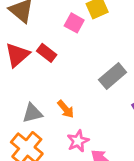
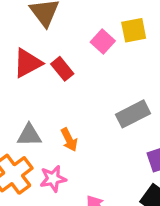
pink star: (78, 141) -> (53, 179), moved

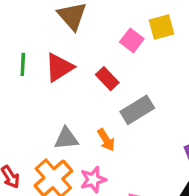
red rectangle: (62, 69) -> (107, 79), moved
gray rectangle: (133, 114) -> (137, 110), moved

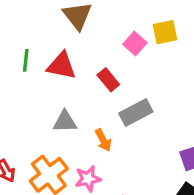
red triangle: (59, 67) -> (61, 66), turned 40
gray triangle: (66, 138) -> (65, 122), moved

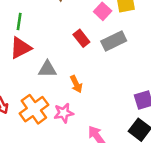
red triangle: (61, 66) -> (20, 48), moved, turned -40
gray rectangle: (136, 112) -> (114, 41), moved

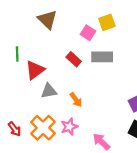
gray rectangle: (114, 41) -> (102, 57), turned 35
red triangle: (20, 48) -> (35, 70), moved

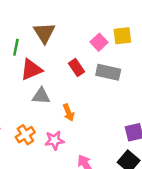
brown triangle: (47, 20) -> (44, 33), moved
orange cross: (43, 128) -> (25, 135), size x0.7

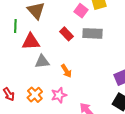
red triangle: (31, 70) -> (31, 42), turned 30

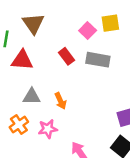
gray triangle: (42, 61) -> (32, 97), moved

